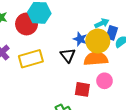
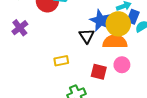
blue star: (80, 39) -> (101, 20), size x1.5
yellow rectangle: (31, 59) -> (61, 61), moved, size x0.6

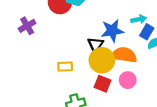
blue star: (101, 20) -> (112, 31), turned 30
yellow circle: (118, 24) -> (102, 60), moved

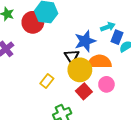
yellow rectangle: (65, 67) -> (47, 81), turned -40
red square: (103, 84) -> (84, 91), turned 35

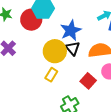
blue star: (85, 41) -> (71, 30), moved
yellow circle: (80, 70) -> (55, 51), moved

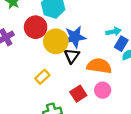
red circle: (31, 20) -> (36, 27), moved
yellow circle: (55, 51) -> (56, 41), moved

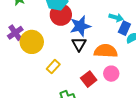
red circle: (36, 27) -> (61, 15), moved
cyan arrow: (114, 32) -> (116, 17), turned 32
yellow circle: (56, 41) -> (32, 42), moved

